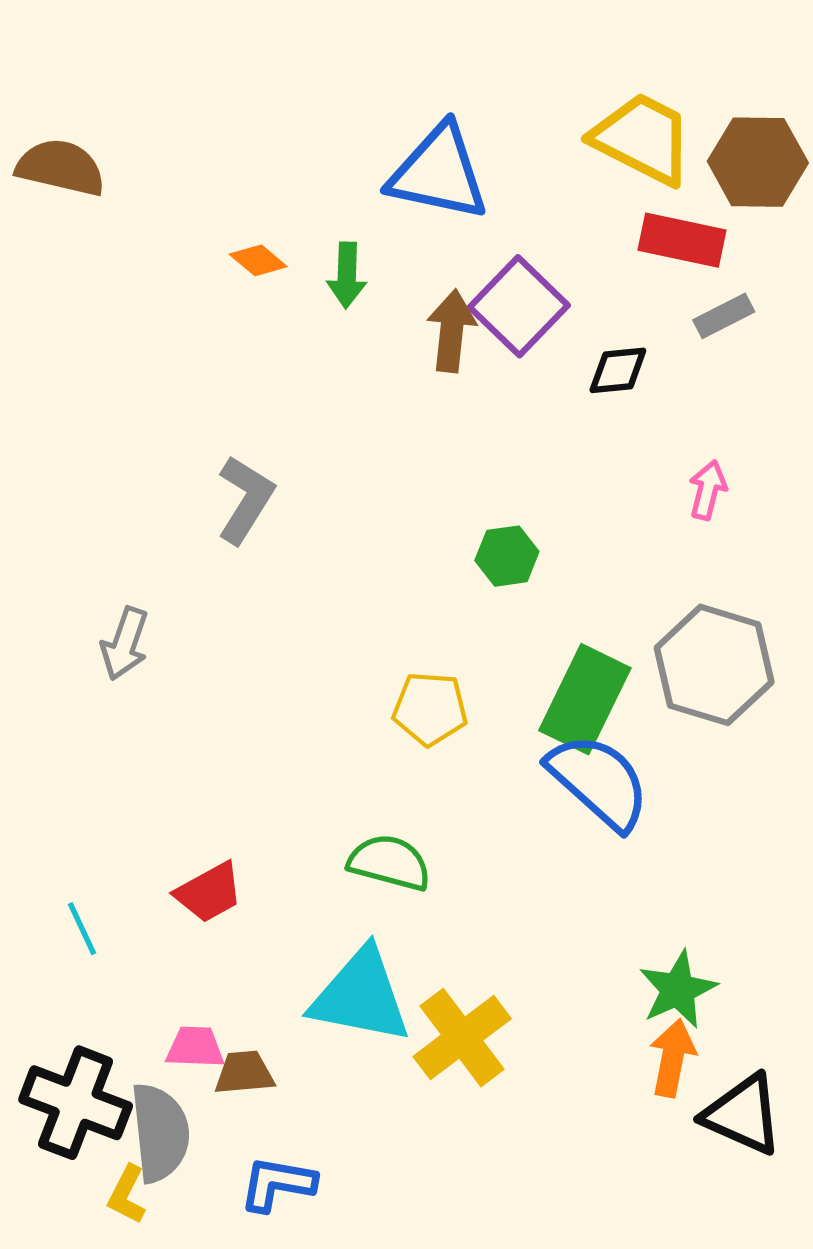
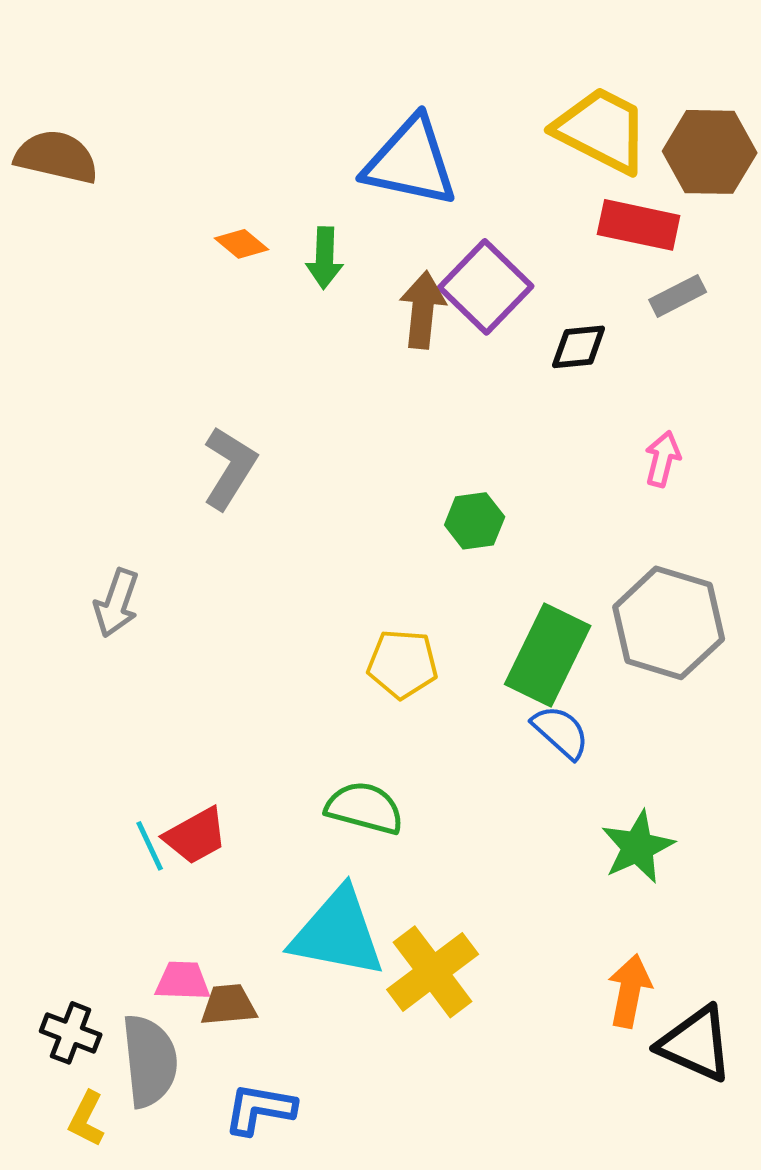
blue semicircle: (599, 781) -> (561, 732), size x0.6
cyan line: (82, 929) -> (150, 846), moved
green star: (678, 990) -> (638, 847), moved
black cross: (76, 1103) -> (71, 1033), size x0.6
yellow L-shape: (127, 1195) -> (87, 1119), moved

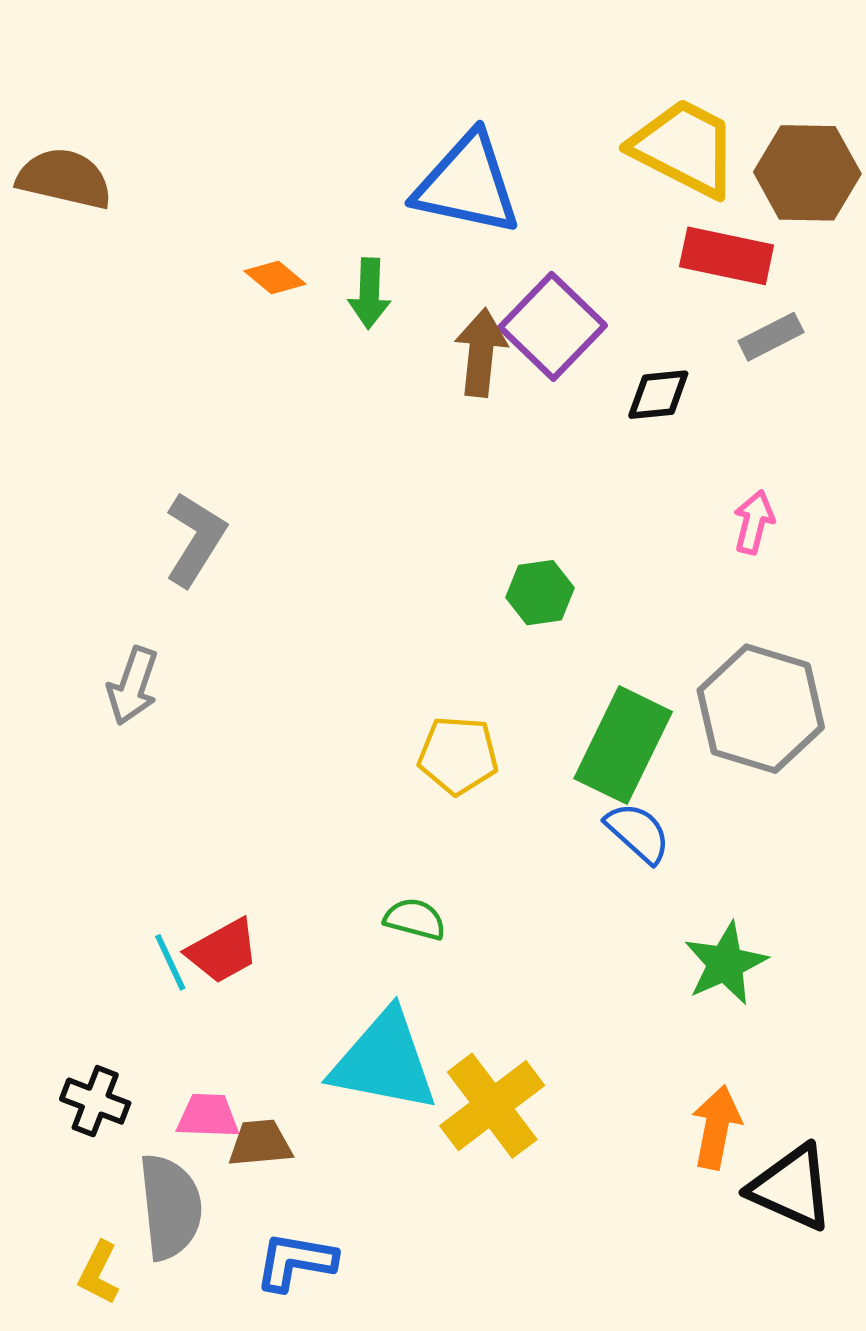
gray L-shape: (230, 468) -> (195, 539), moved
green semicircle: (365, 808) -> (415, 919), size x0.7
black cross: (71, 1033) -> (95, 1101), moved

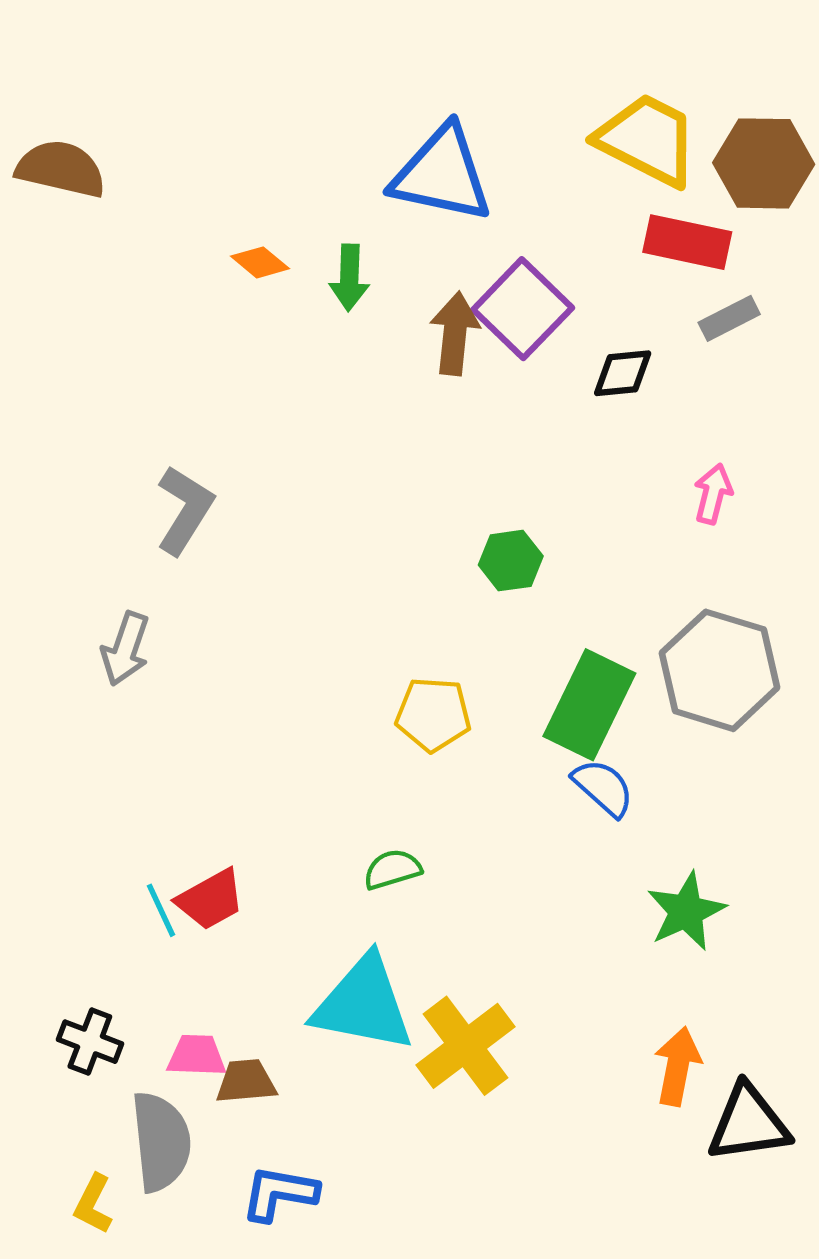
green semicircle: (415, 919) -> (392, 869), turned -32
black triangle: (791, 1188) -> (749, 1123), turned -32

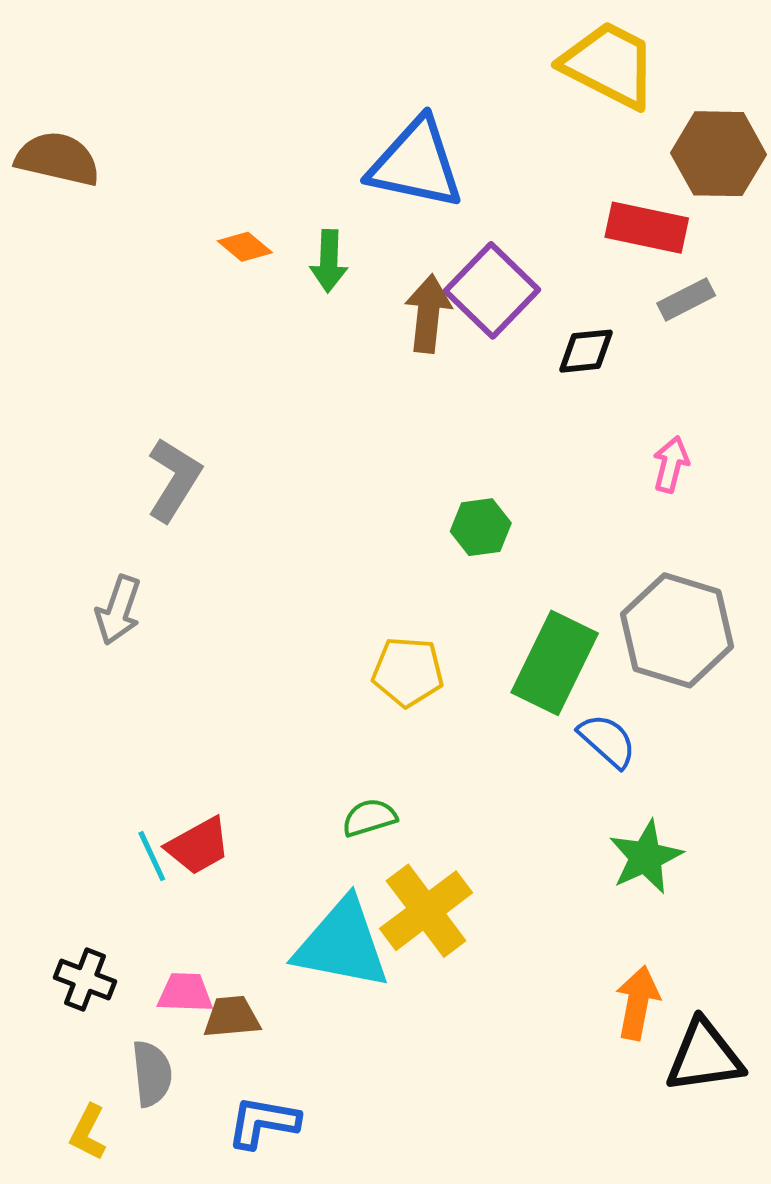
yellow trapezoid: (647, 140) -> (609, 65), moved
blue semicircle: (603, 788) -> (607, 741), moved
yellow cross: (466, 1046) -> (426, 911), moved
gray semicircle: (161, 1142) -> (152, 1074), size x0.7

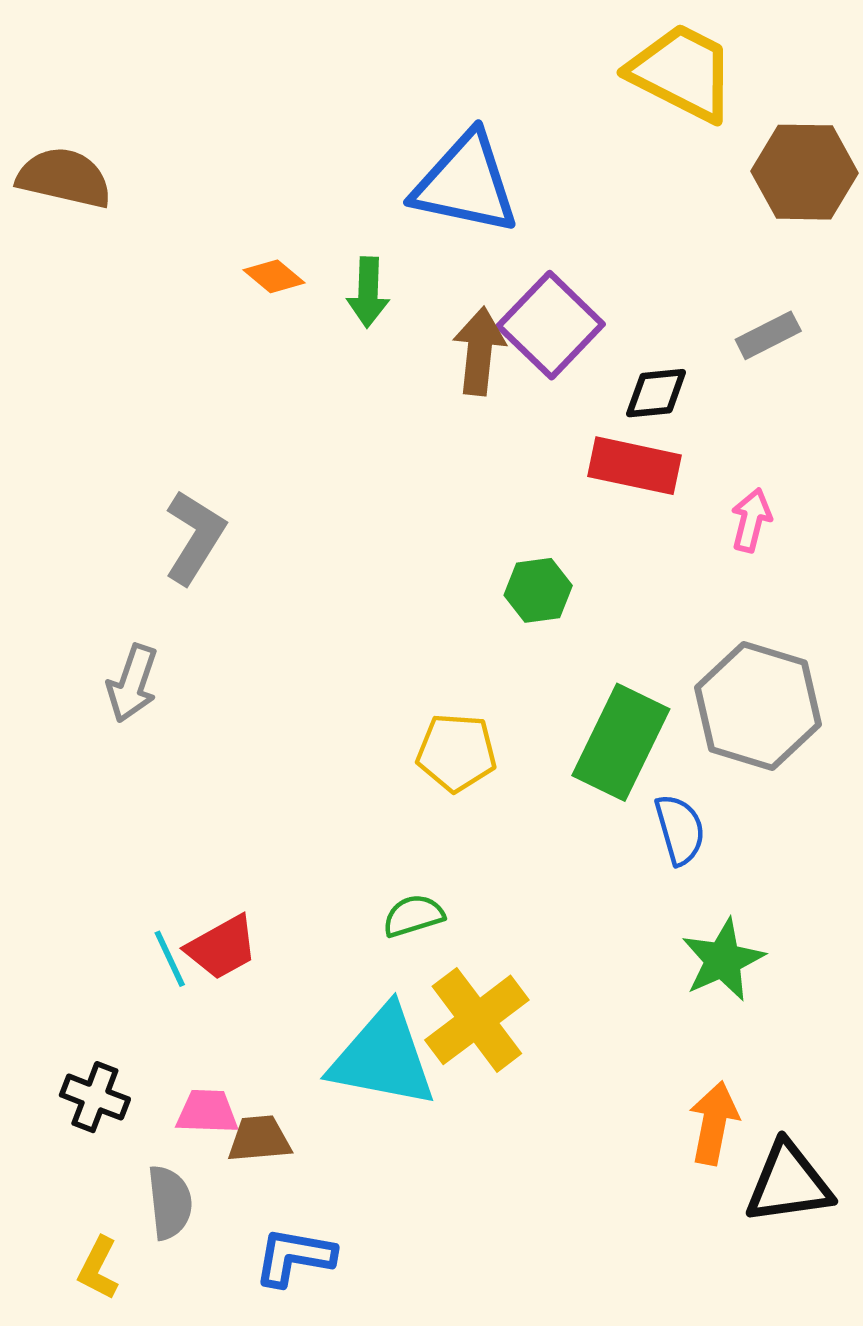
red rectangle: (647, 228) -> (634, 466), moved
blue semicircle: (607, 741) -> (680, 830), turned 32

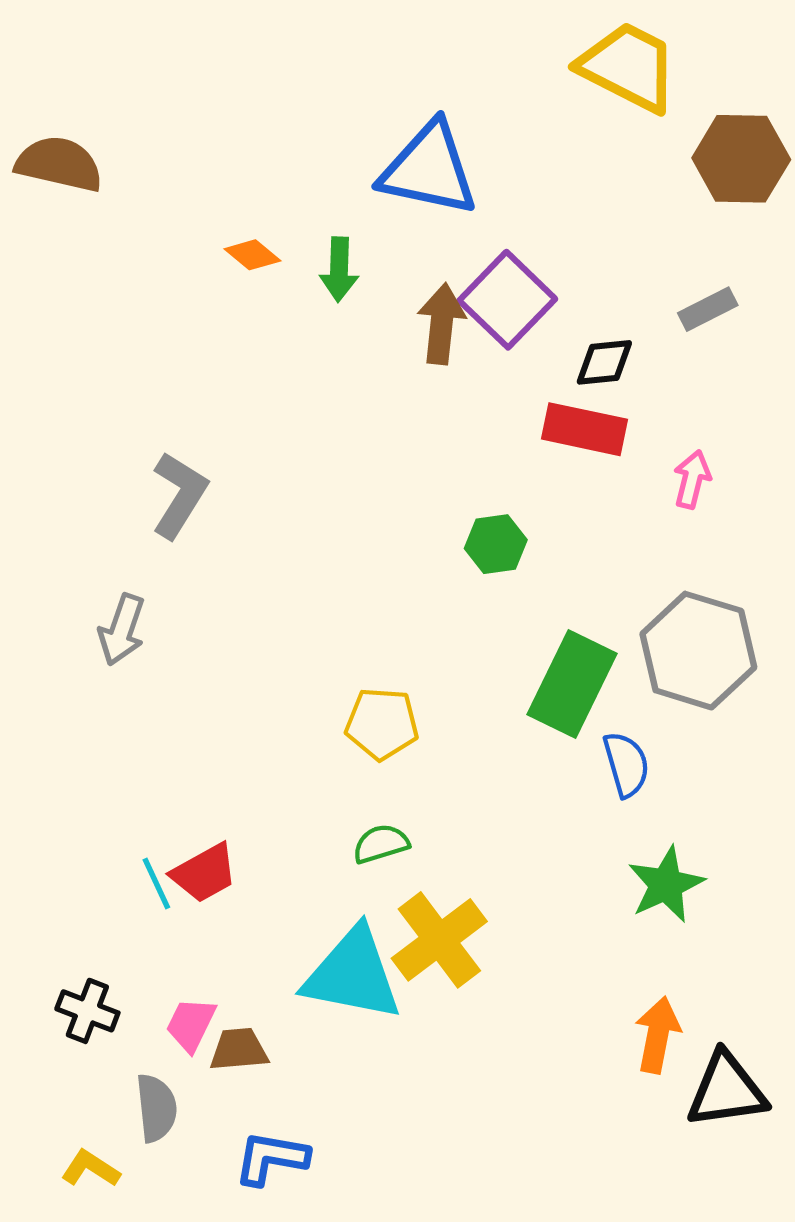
yellow pentagon: (457, 752) -> (382, 724), moved
pink trapezoid: (207, 1112) -> (191, 1024), turned -66
yellow L-shape: (98, 1268) -> (91, 1169), turned 96

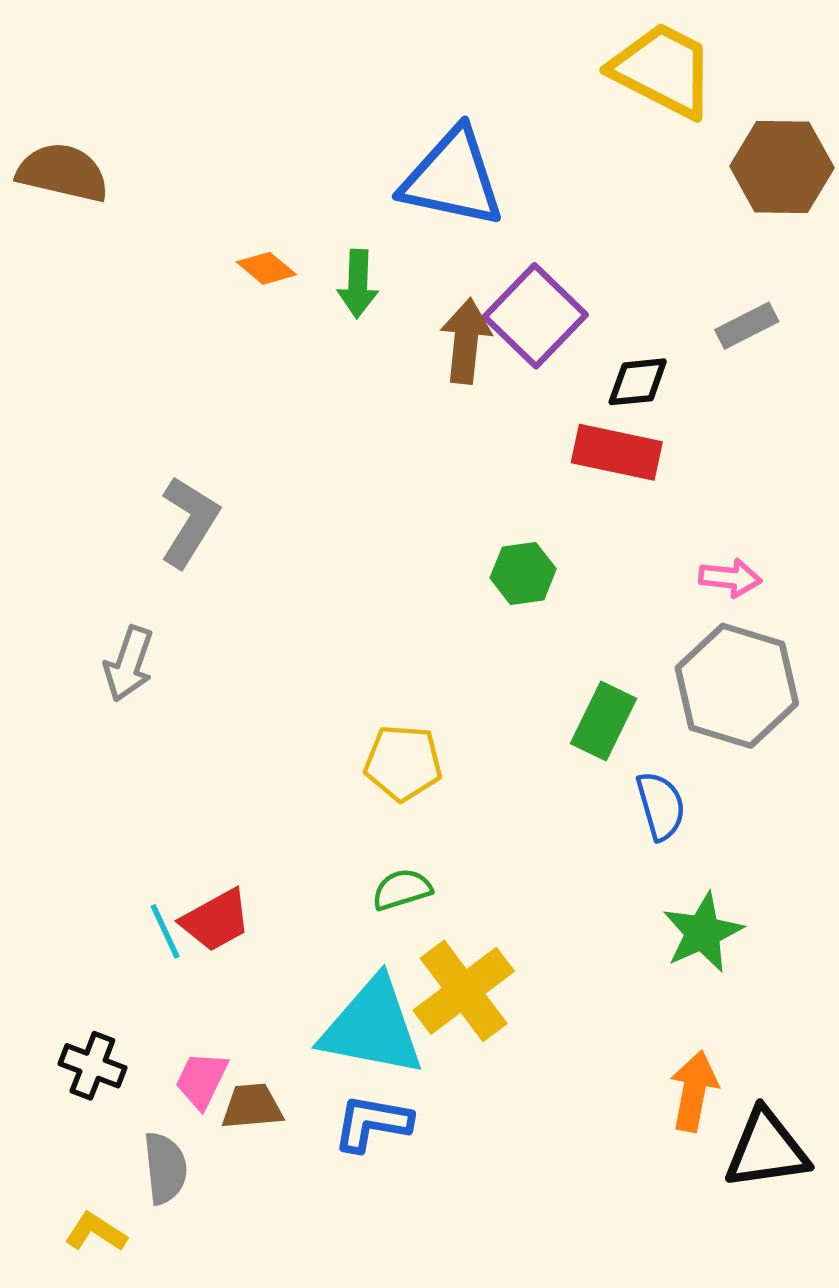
pink arrow: (692, 479) -> (730, 578), moved, turned 82
green rectangle: (572, 684) -> (604, 721), size x0.7
blue L-shape: (271, 1158) -> (372, 1123), moved

